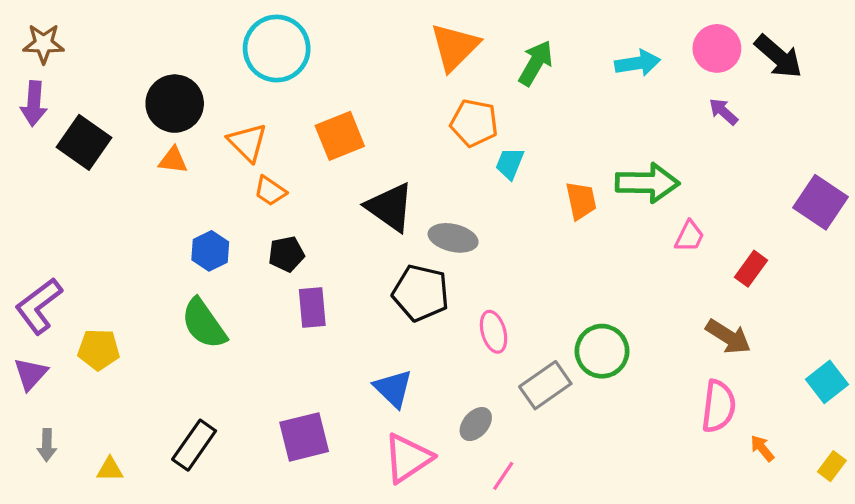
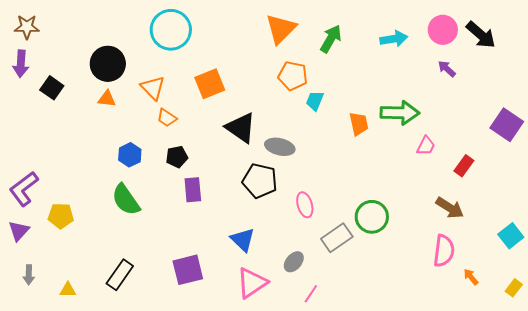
black square: (84, 142) -> (52, 88), size x0.7

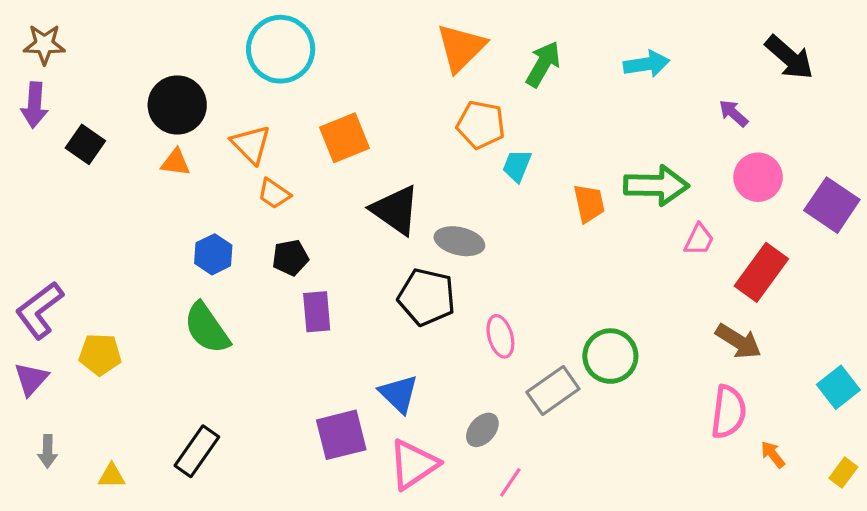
pink circle: (443, 30) -> (758, 177), moved
red rectangle: (464, 166) -> (761, 272), size x1.6
purple square: (188, 270) -> (341, 435), moved

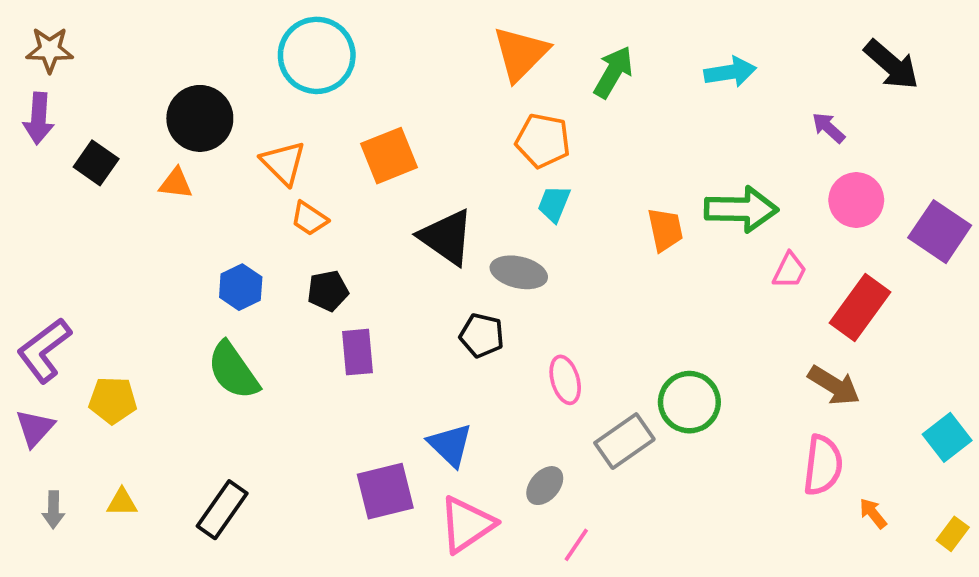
orange triangle: (176, 162) -> (176, 183), moved
cyan trapezoid: (517, 166) -> (554, 204), moved
black pentagon: (427, 297) -> (482, 335), size x0.7
yellow triangle: (112, 476) -> (122, 502), moved

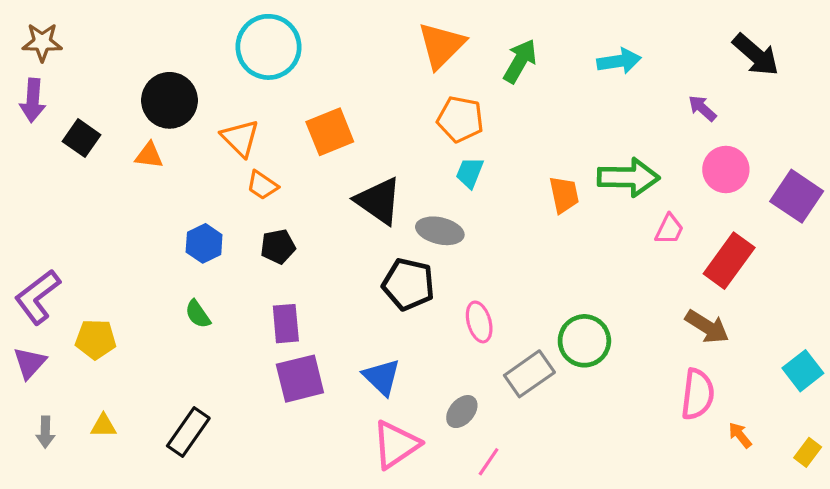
black pentagon: (482, 335) -> (408, 284), size x1.4
purple rectangle: (357, 352) -> (286, 324), moved
green semicircle: (233, 371) -> (198, 314), size x0.6
purple square: (385, 491) -> (300, 379), moved

